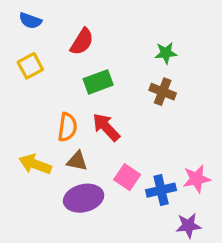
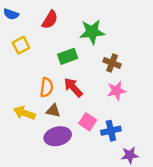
blue semicircle: (30, 21) -> (11, 14), moved
red semicircle: (82, 42) -> (50, 20), moved
green star: (166, 53) -> (92, 32), moved, size x1.6
pink star: (197, 179) -> (116, 91), moved

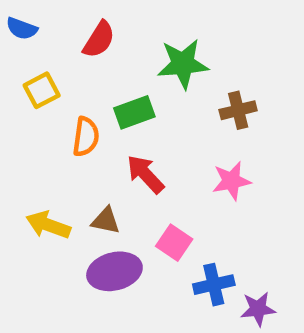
brown cross: (112, 63) -> (238, 110), moved, turned -35
orange semicircle: (47, 87) -> (86, 137), moved
blue cross: (111, 131) -> (214, 285), moved

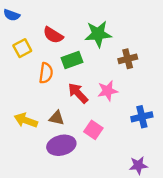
red semicircle: (99, 40) -> (53, 35), moved, turned 90
pink star: (231, 181) -> (108, 91), moved
blue cross: (214, 285) -> (142, 117), moved

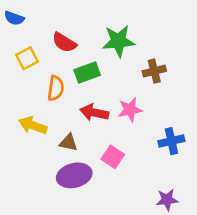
red arrow: (78, 93) -> (94, 113), turned -35
yellow arrow: (26, 120) -> (33, 125), moved

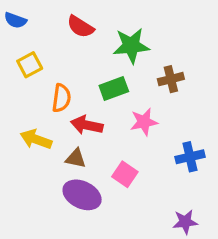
red semicircle: (64, 42) -> (80, 27), moved
green rectangle: (87, 72) -> (114, 89), moved
red arrow: (94, 113) -> (87, 125), moved
purple ellipse: (74, 175) -> (82, 195), turned 40

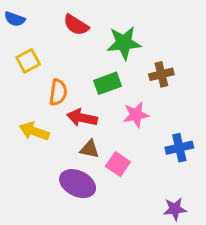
brown triangle: (76, 158) -> (90, 149), moved

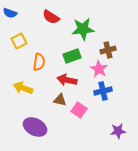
pink star: (136, 115) -> (99, 69), moved, turned -30
red arrow: (82, 118) -> (67, 80), moved
blue cross: (179, 148) -> (103, 91), moved
purple ellipse: (78, 184) -> (35, 127), moved
purple star: (175, 209) -> (118, 131), moved

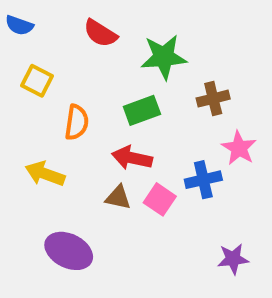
yellow square: (19, 41) -> (37, 81), turned -35
pink star: (99, 69) -> (239, 148), moved
pink square: (79, 110) -> (160, 199), moved

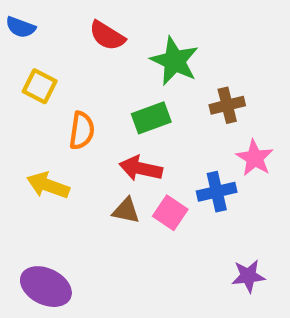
green star: (164, 57) -> (175, 61), turned 30
purple ellipse: (69, 251) -> (46, 287), moved

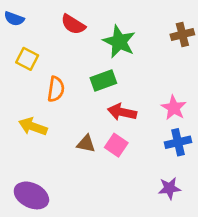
brown cross: (227, 105) -> (182, 34), moved
red arrow: (141, 168) -> (122, 112), moved
blue cross: (217, 192) -> (178, 142), moved

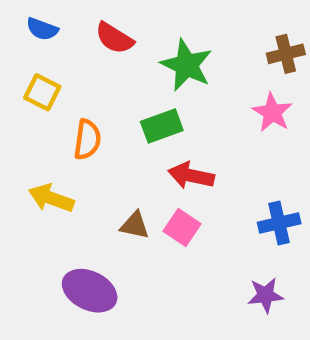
blue semicircle: (14, 19) -> (42, 29), moved
pink star: (174, 108) -> (272, 112), moved
purple ellipse: (31, 195) -> (90, 291), moved

